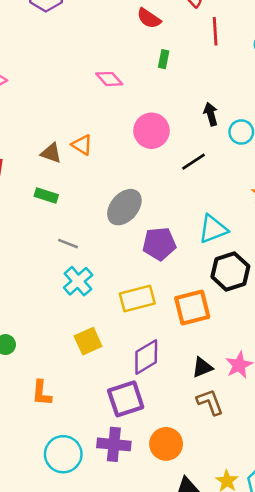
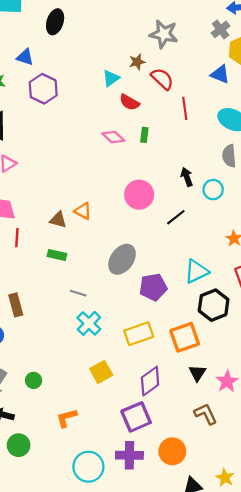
pink diamond: (109, 79) -> (113, 137), moved
black triangle: (202, 367) -> (197, 373), moved, turned -30
orange L-shape: (42, 393) -> (67, 418), turned 75

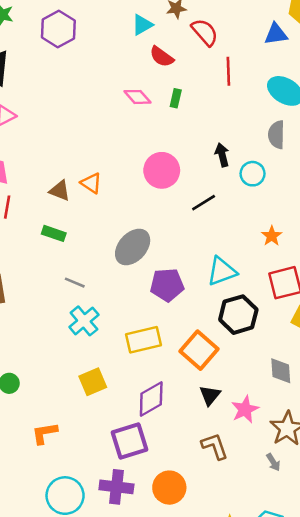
blue triangle: (220, 74) -> (276, 34), turned -36
orange square: (185, 337) -> (199, 350), turned -36

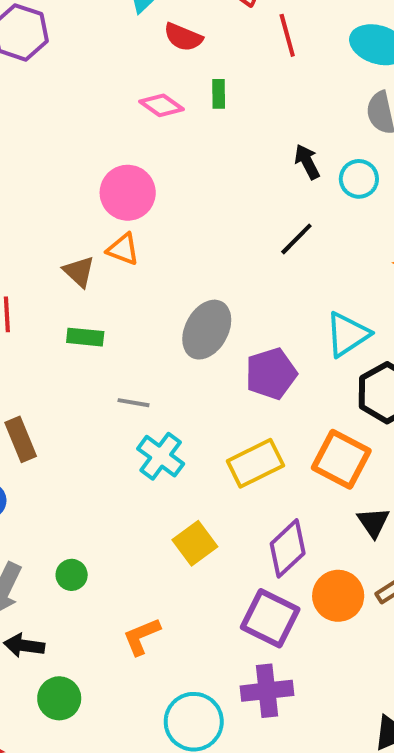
pink circle: (162, 170) -> (128, 193), moved
brown triangle: (60, 191) -> (79, 271), turned 35
purple square: (129, 441) -> (270, 618), turned -33
orange circle: (169, 488) -> (338, 596), moved

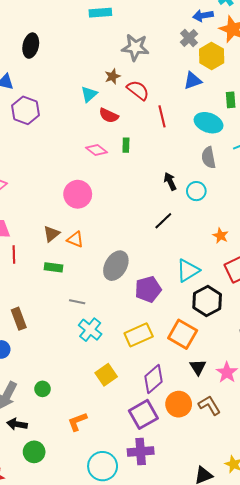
orange triangle: (123, 249) -> (75, 239), moved
brown triangle: (79, 271) -> (51, 234), turned 36
purple square: (270, 618) -> (143, 414), turned 32

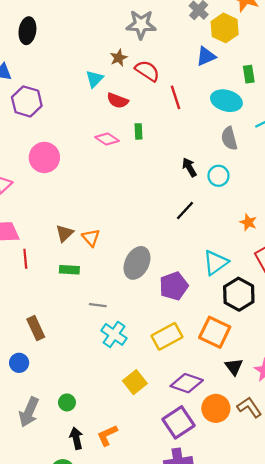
pink circle: (78, 194) -> (44, 157), moved
orange triangle: (75, 239) -> (91, 238), turned 30
purple diamond: (154, 379) -> (187, 383), turned 64
black arrow: (17, 424) -> (76, 438), moved, turned 72

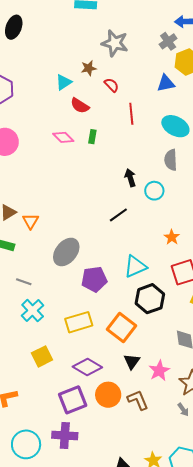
red semicircle: (147, 71) -> (111, 85), size x0.7

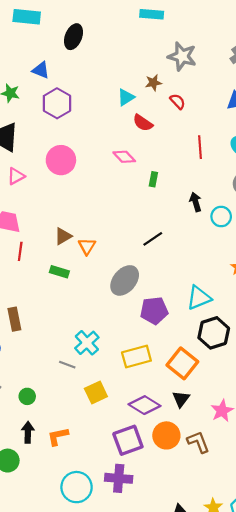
red line: (131, 114) -> (200, 147), moved
green rectangle: (92, 137) -> (153, 179), moved
black line: (118, 215) -> (153, 239), moved
gray line: (24, 282) -> (67, 365), moved
black triangle: (132, 361) -> (181, 399), moved

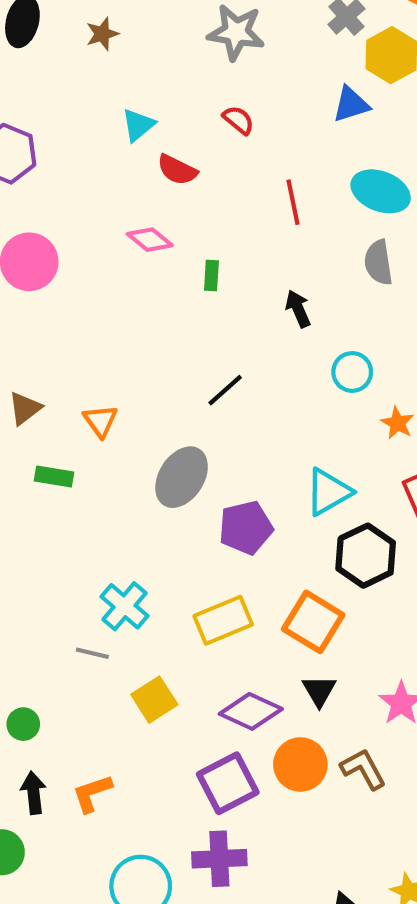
brown star: (153, 83) -> (102, 34), moved
cyan circle: (221, 217) -> (352, 372), moved
brown triangle: (63, 236) -> (25, 408), moved

